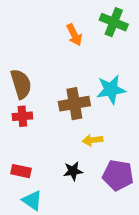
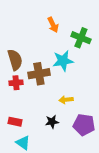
green cross: (114, 22) -> (81, 38), moved
cyan star: (111, 90) -> (63, 61), moved
brown cross: (74, 104) -> (39, 74), moved

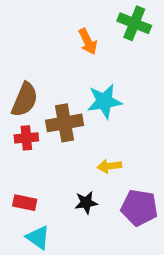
green cross: (81, 38) -> (134, 23), moved
brown semicircle: (15, 60) -> (25, 100), turned 40

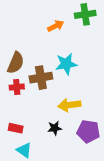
green cross: (134, 23) -> (85, 14), turned -30
orange arrow: (88, 42) -> (56, 26), turned -91
yellow arrow: (109, 166) -> (69, 105), size x1.5

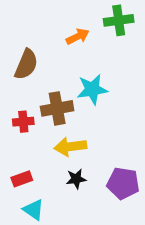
brown semicircle: (16, 63) -> (26, 64), moved
yellow arrow: (69, 105) -> (70, 147), moved
red rectangle: (16, 128) -> (22, 179), turned -32

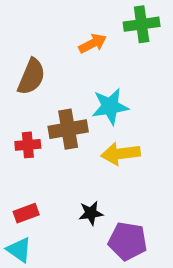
yellow arrow: (70, 147) -> (121, 154), moved
purple pentagon: (123, 183) -> (128, 241), moved
cyan triangle: (34, 210) -> (19, 250), moved

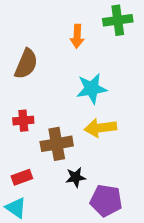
orange arrow: (93, 43) -> (77, 36), turned 120
brown cross: (68, 129) -> (57, 144), moved

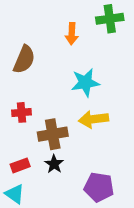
black star: (76, 177) -> (54, 164), moved, turned -30

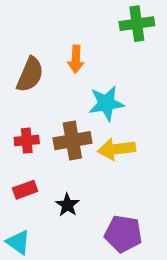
orange arrow: (72, 34) -> (76, 59), moved
brown cross: (53, 134) -> (72, 141), moved
red rectangle: (20, 165) -> (25, 190), moved

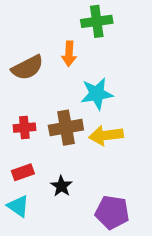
green cross: (137, 24) -> (97, 21), moved
brown semicircle: (30, 74) -> (27, 68), turned 40
cyan triangle: (18, 242) -> (18, 206), moved

